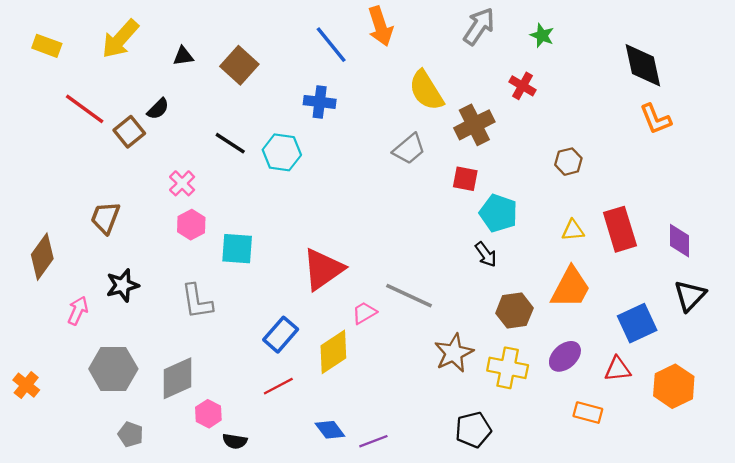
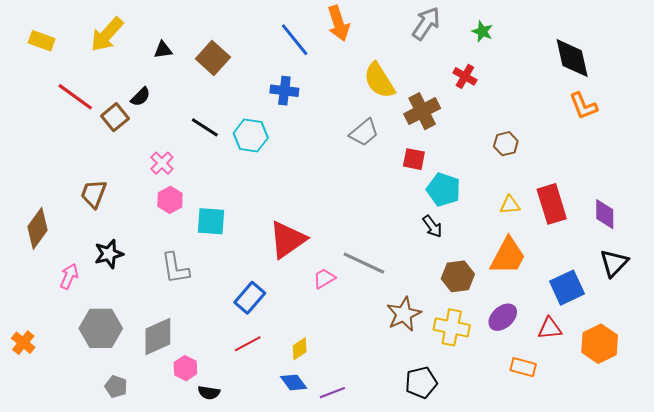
yellow diamond: (333, 352) -> (300, 349), moved, size x0.6

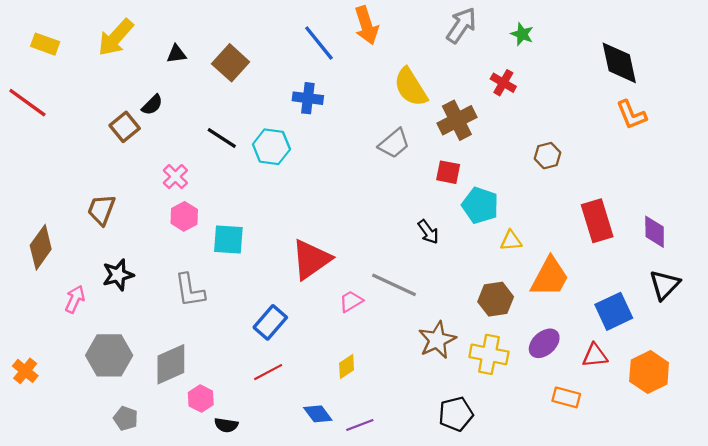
red line: (75, 97) -> (27, 103), moved
yellow triangle: (510, 205) -> (511, 241), moved
black arrow: (432, 226) -> (428, 232), moved
yellow diamond: (300, 349) -> (347, 367), moved

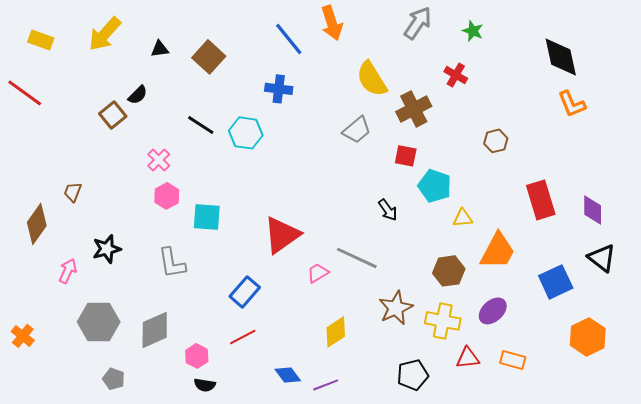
brown trapezoid: (101, 210) -> (73, 192), moved, size x0.7
black triangle: (665, 285) -> (602, 258), turned -36
red triangle: (595, 355) -> (468, 358), moved
yellow diamond: (347, 367) -> (336, 332), moved, size x1.4
pink hexagon: (201, 399) -> (197, 356), moved

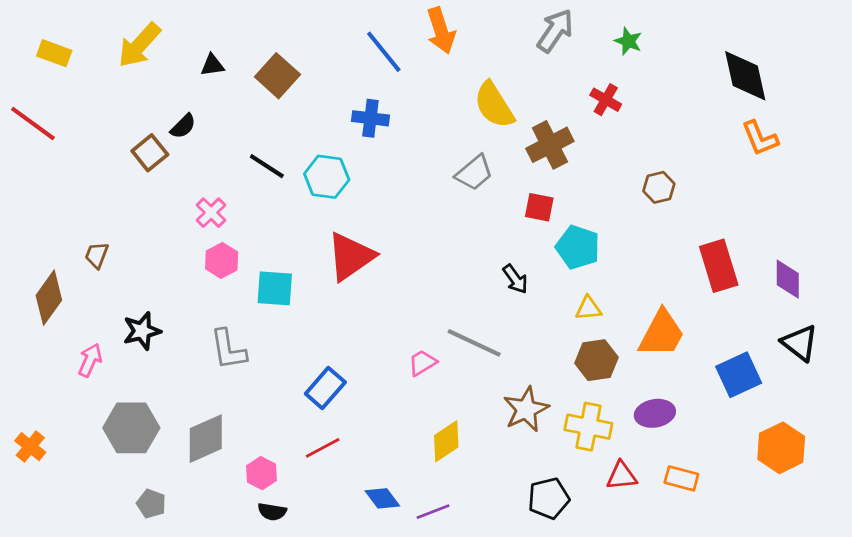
yellow triangle: (463, 218) -> (588, 308), moved
red triangle: (282, 235) -> (351, 256), moved
purple ellipse: (493, 311) -> (655, 413), turned 32

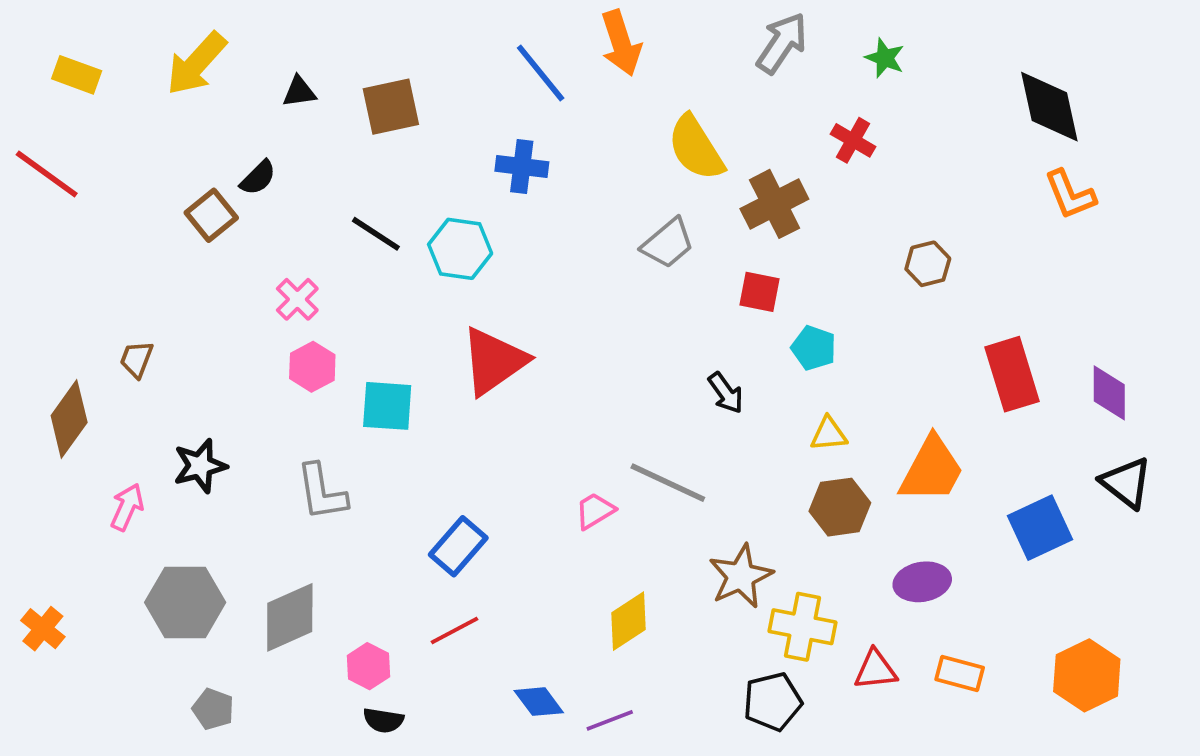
brown square: (277, 76) -> (391, 107), turned 36
cyan pentagon: (578, 247) -> (814, 348), size x0.7
yellow cross: (588, 427) -> (802, 627), moved
orange hexagon: (781, 448) -> (1087, 675), moved

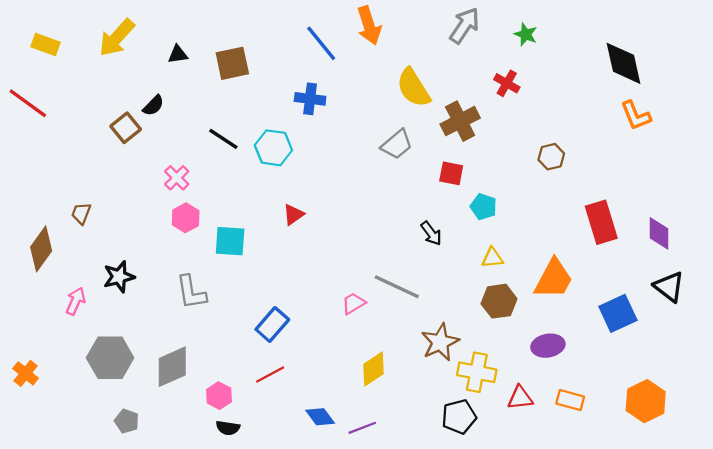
red triangle: (494, 361) -> (293, 214), size x0.5

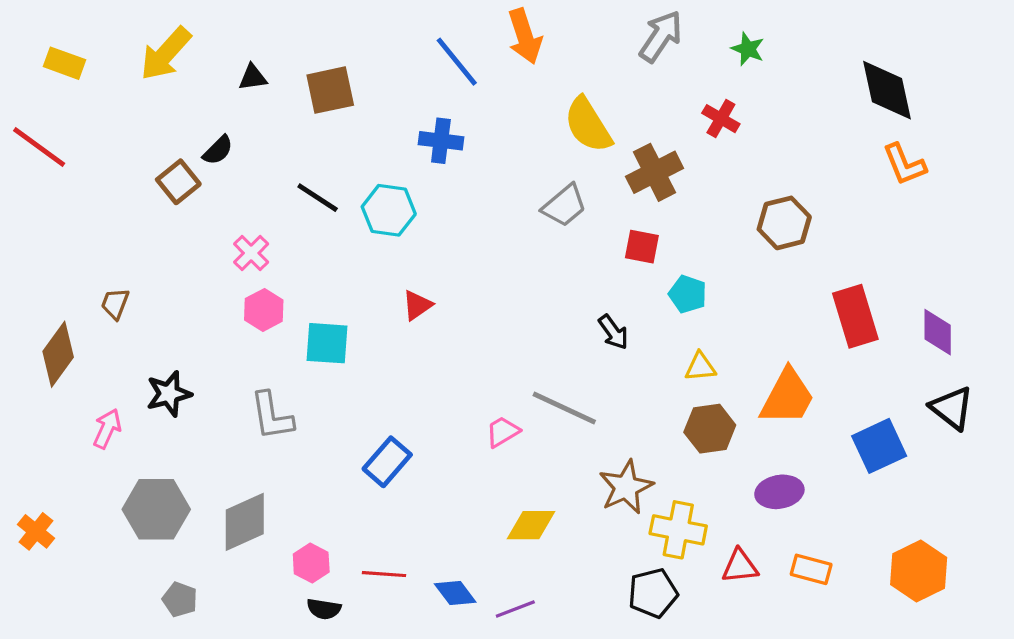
brown hexagon: (551, 157) -> (784, 223), size x1.4
yellow diamond: (373, 369) -> (531, 525), turned 33
red line: (270, 374) -> (384, 574), moved, turned 32

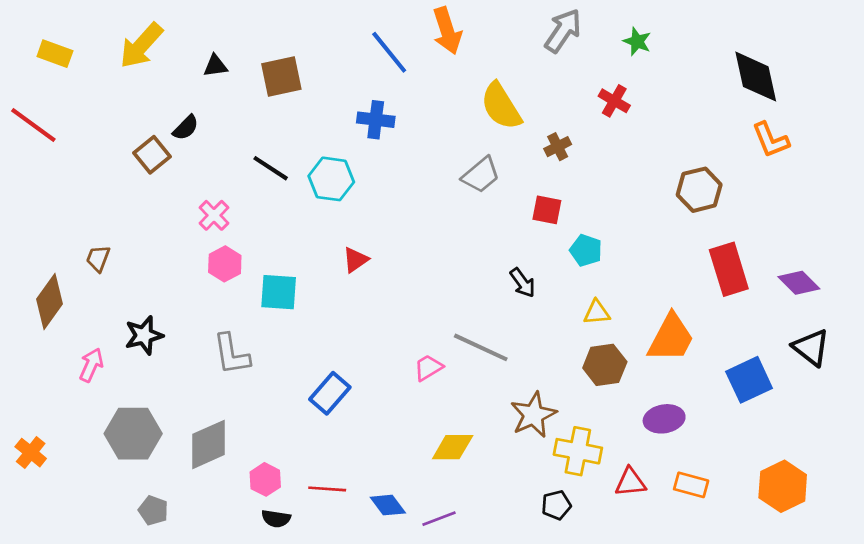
brown cross: (654, 172) -> (558, 147), size x0.6
brown hexagon: (784, 223) -> (699, 190), moved
purple diamond: (938, 332) -> (799, 283), turned -45
black pentagon: (653, 593) -> (556, 505), size x0.7

